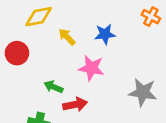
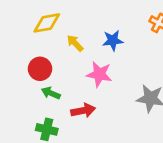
red circle: (17, 53) -> (40, 69), moved
green arrow: (53, 87) -> (51, 93), moved

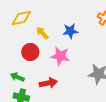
red circle: (40, 69) -> (30, 52), moved
green arrow: (51, 93) -> (17, 77), moved

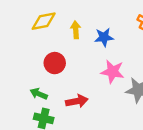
yellow arrow: (42, 33) -> (76, 30), moved, turned 40
pink star: (60, 56) -> (113, 72), moved

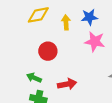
blue star: (104, 37) -> (89, 17), moved
pink star: (113, 72) -> (95, 42), moved

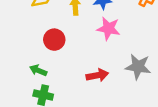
red arrow: (67, 84) -> (97, 75), moved

